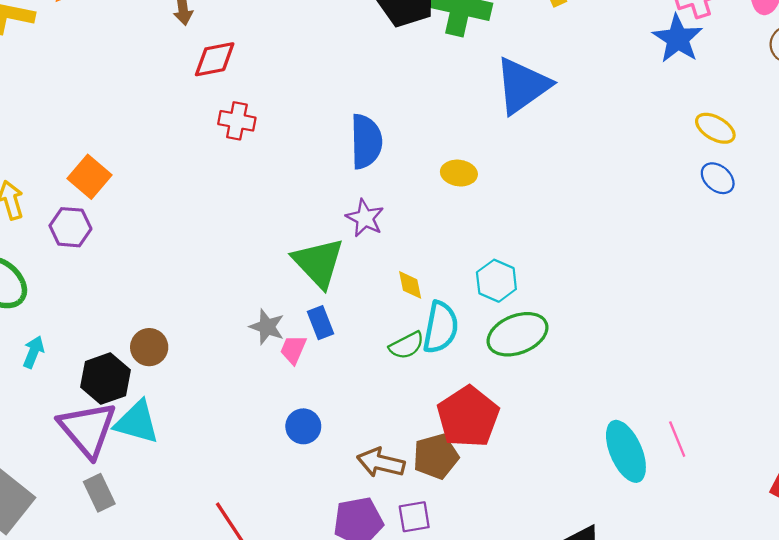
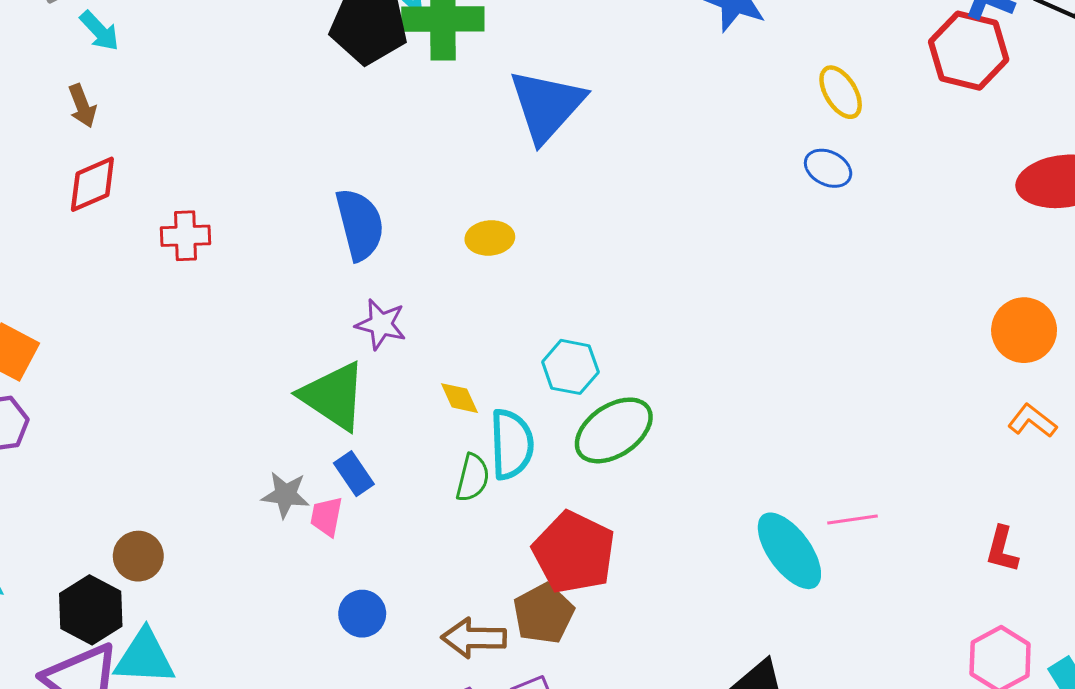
red diamond: (215, 59) -> (92, 184), moved
yellow ellipse: (715, 128) -> (841, 92), moved, turned 42
green semicircle: (407, 345) -> (473, 478), turned -36
pink line: (677, 439) -> (853, 520), turned -63

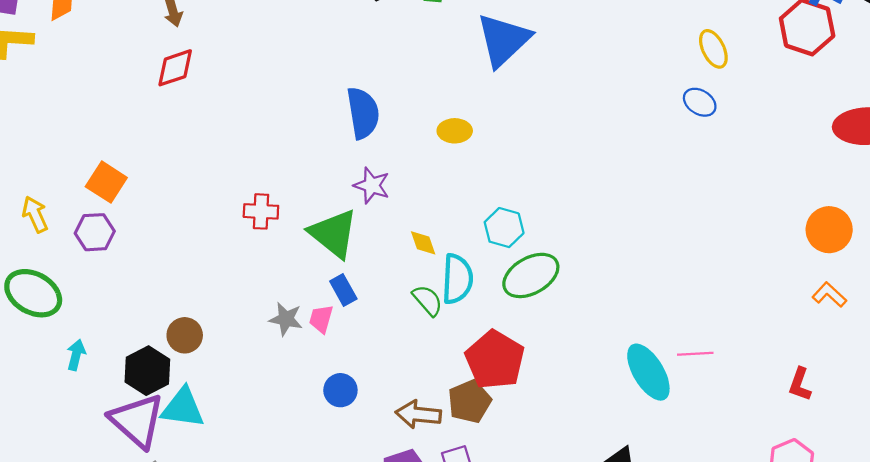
red cross: (186, 236) -> (261, 211), moved
green semicircle: (473, 478) -> (428, 300), turned -60
gray star: (285, 495) -> (286, 319), moved

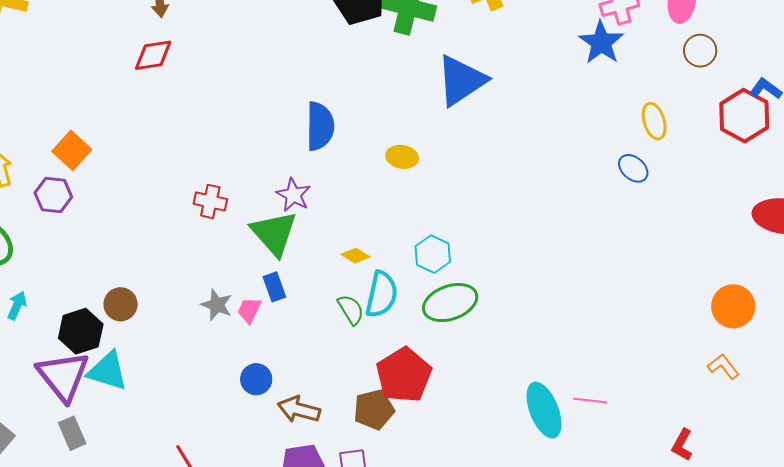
purple star: (372, 185) -> (294, 195), moved
yellow diamond: (423, 243) -> (355, 256), turned -48
brown arrow: (418, 414) -> (299, 409), moved

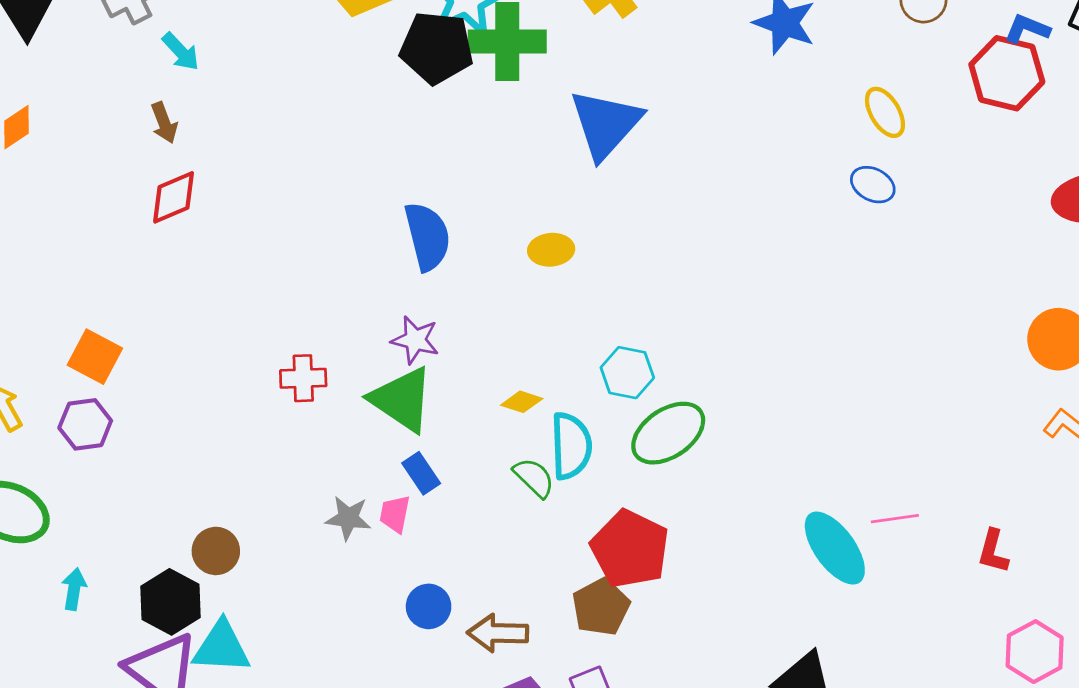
red L-shape: (682, 445) -> (993, 551), moved

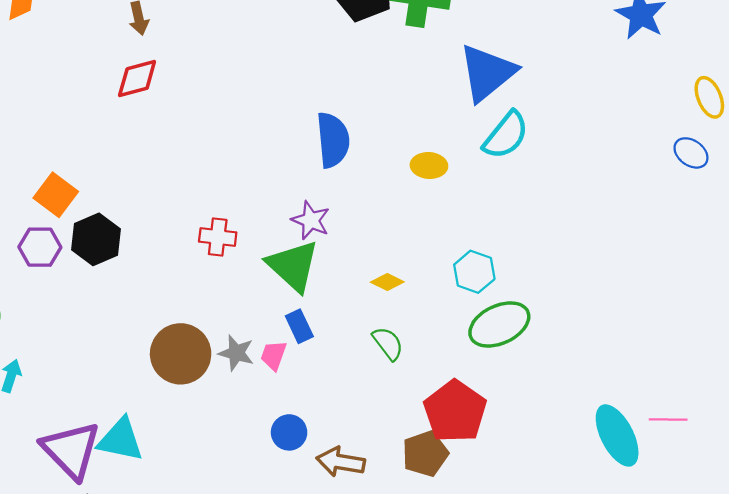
cyan semicircle: (571, 446) -> (506, 135), moved, turned 32
brown circle: (216, 551) -> (181, 354), moved, size x1.6
black hexagon: (170, 602) -> (96, 239), moved

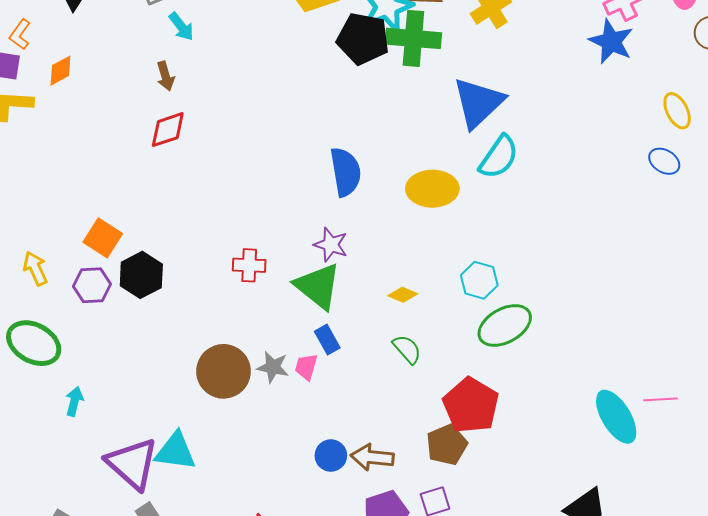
yellow ellipse: (429, 166) -> (432, 189), size x1.6
blue circle: (289, 432) -> (331, 456), moved

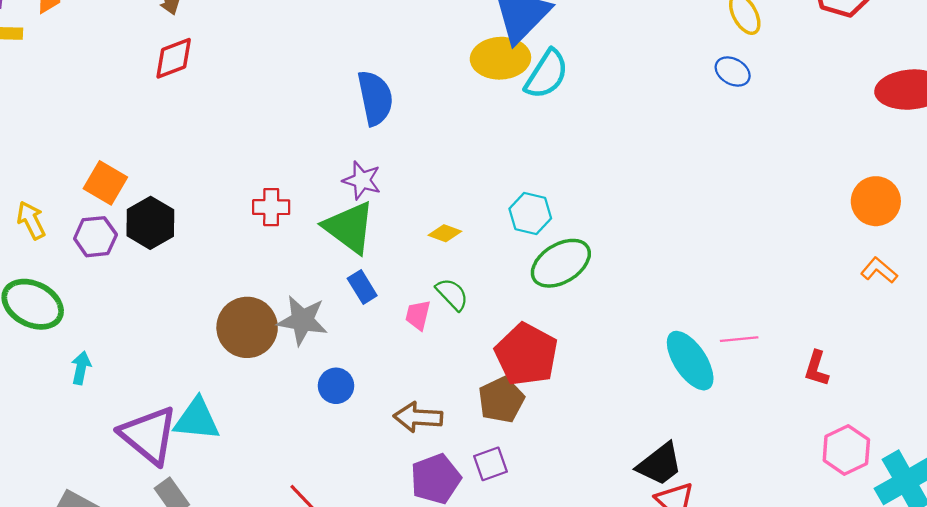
yellow ellipse: (432, 189) -> (500, 58), moved
gray star: (273, 367) -> (302, 320), size x1.4
pink trapezoid: (306, 367) -> (418, 315), moved
blue circle: (331, 456) -> (336, 386), moved

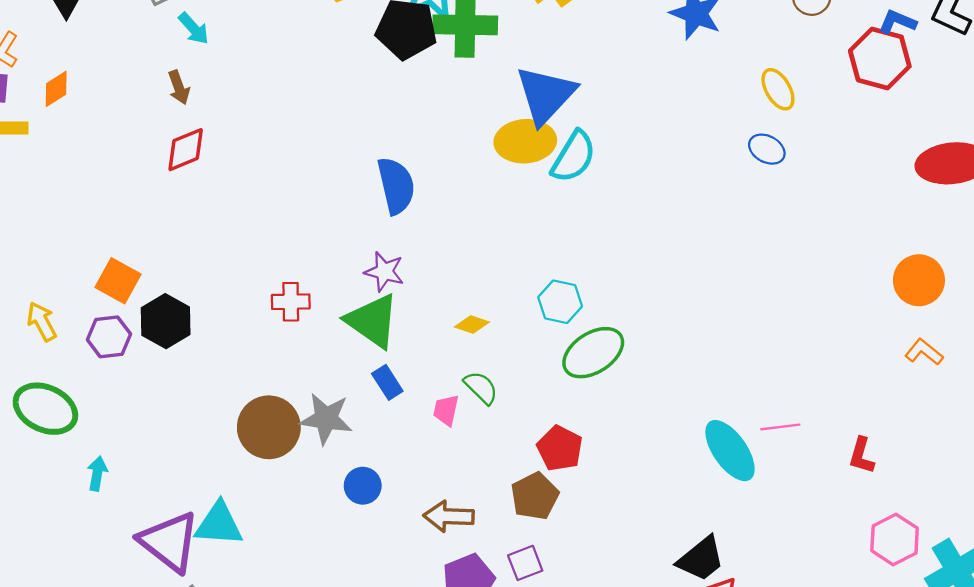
red pentagon: (526, 354) -> (560, 448), size x0.7

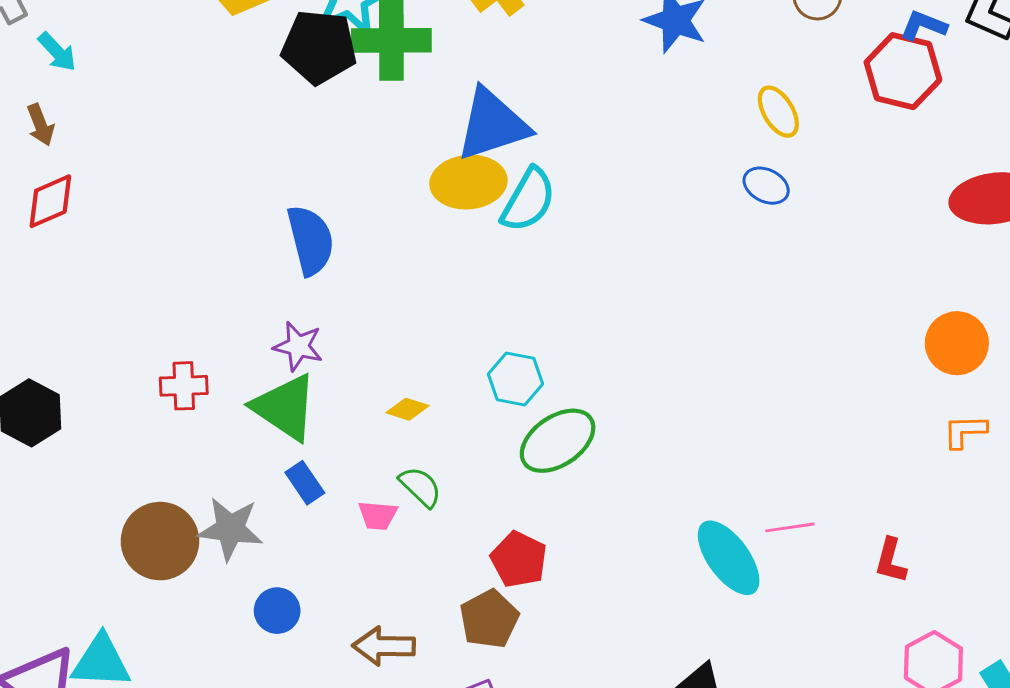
blue triangle: (546, 95) -> (492, 125), turned 30
orange L-shape: (924, 352) -> (965, 431), turned -39
pink trapezoid: (446, 410) -> (378, 515), turned -96

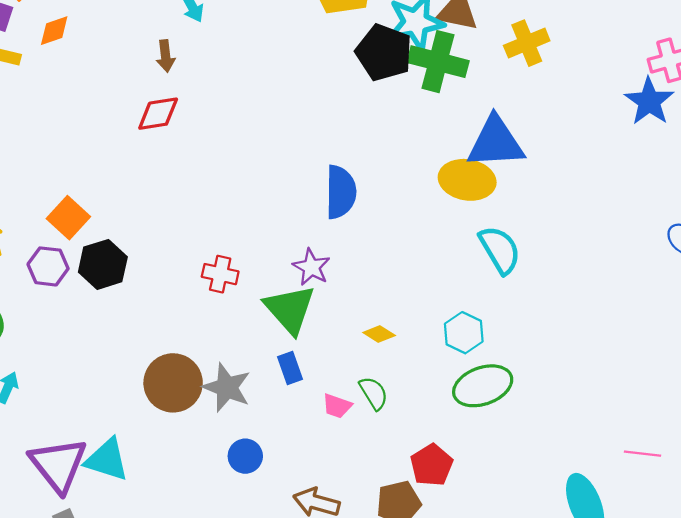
cyan semicircle: (528, 200) -> (500, 250), moved, turned -75
pink line: (790, 527) -> (642, 454), moved

